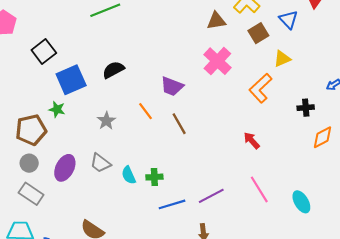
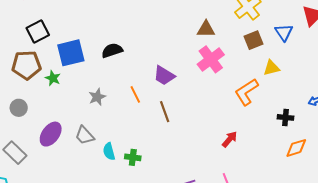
brown triangle: (216, 21) -> (206, 29), moved
black square: (44, 52) -> (38, 31), moved
brown pentagon: (31, 130) -> (26, 65), moved
red arrow: (252, 140) -> (230, 139), turned 72
gray circle: (29, 163) -> (19, 108), moved

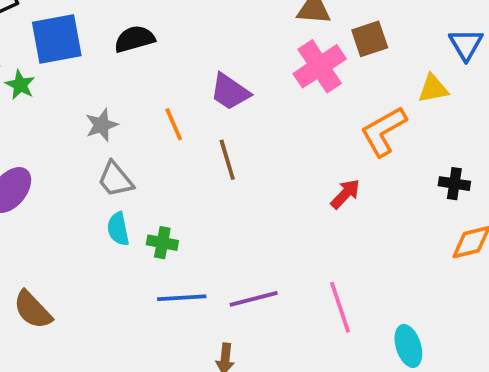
blue triangle: (284, 32) -> (466, 44), moved
brown square: (254, 40) -> (370, 39), moved
gray trapezoid: (85, 135) -> (115, 179), moved
red arrow: (230, 139) -> (345, 194), moved

